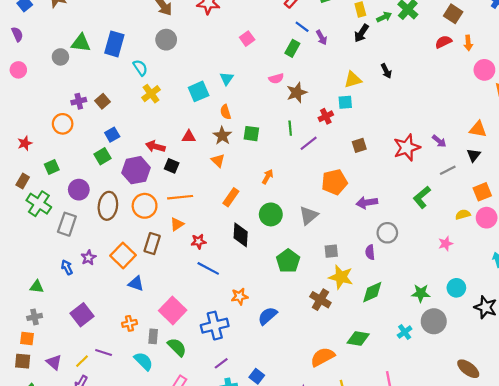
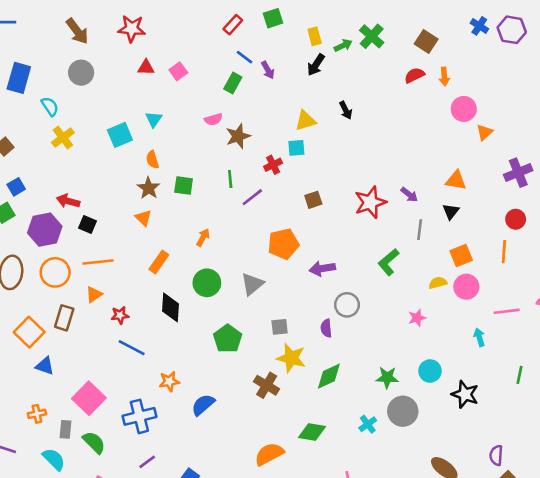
red triangle: (189, 137) -> (146, 67), moved
gray line: (448, 170) -> (420, 230), turned -56

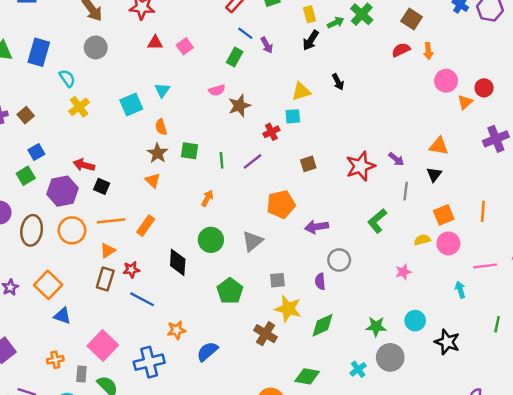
green line: (230, 179) -> (222, 160), moved
red circle: (516, 219) -> (484, 88), moved
orange rectangle: (159, 262) -> (146, 226), moved
brown rectangle: (64, 318) -> (105, 279), moved

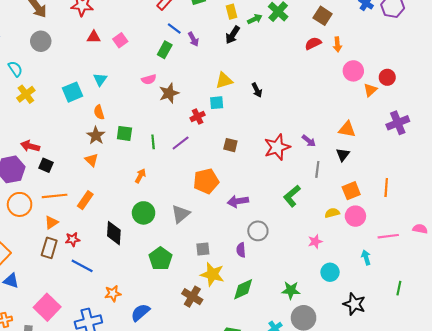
black arrow: (338, 82) -> (257, 90), moved
brown square: (308, 164) -> (230, 145), turned 32
cyan circle: (415, 321) -> (330, 272), moved

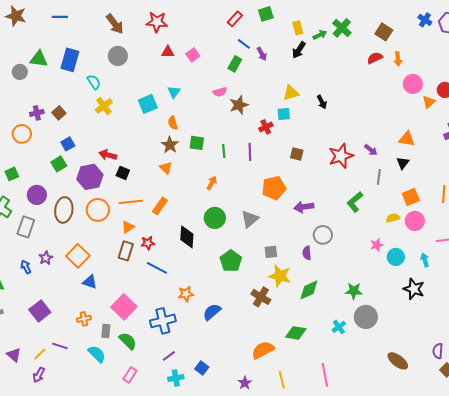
purple line: (181, 143) -> (250, 152), turned -54
cyan circle: (330, 272) -> (396, 257), moved
black star: (354, 304) -> (414, 289), moved

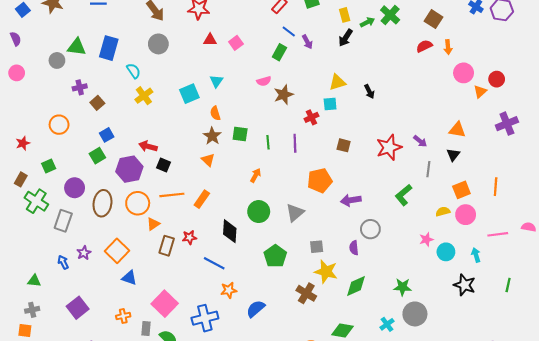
purple cross: (37, 113) -> (80, 87), moved
orange triangle: (128, 227) -> (153, 224), moved
blue line: (157, 268) -> (214, 263), moved

